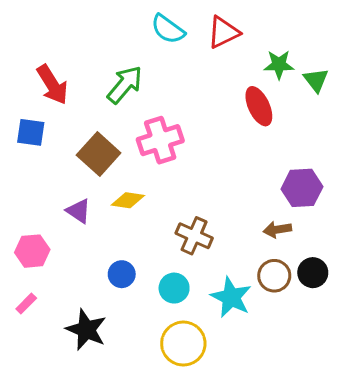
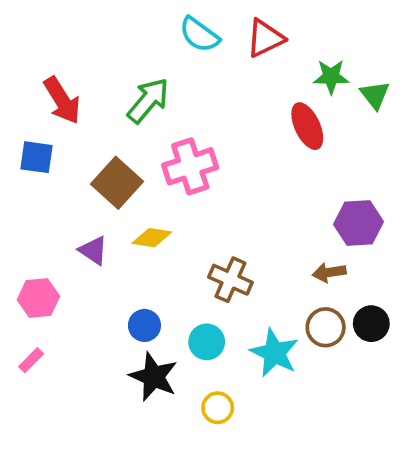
black star: (86, 330) -> (154, 377), moved
yellow circle: (183, 344) -> (218, 408), size x0.6

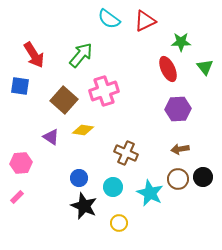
green triangle: (375, 95) -> (205, 67), moved
purple hexagon: (358, 223) -> (178, 109), moved

